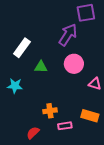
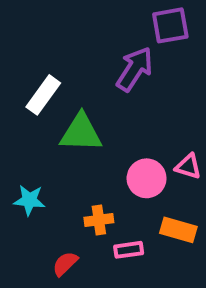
pink circle: (74, 64) -> (147, 178), moved
green triangle: (41, 67) -> (81, 133), size x1.6
cyan star: (15, 86) -> (29, 200), moved

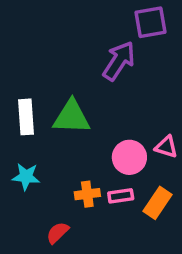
white rectangle: (43, 95) -> (26, 117), moved, turned -40
orange rectangle: (178, 230) -> (157, 203), turned -72
pink rectangle: (129, 250) -> (121, 196), moved

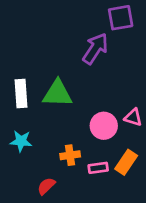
pink rectangle: (121, 196) -> (98, 168), moved

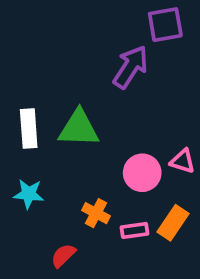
orange cross: (70, 155) -> (96, 213), turned 36

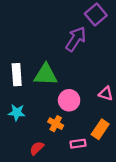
purple square: (165, 25) -> (96, 14), turned -30
pink circle: (142, 173) -> (69, 100), moved
pink rectangle: (134, 230) -> (78, 144), moved

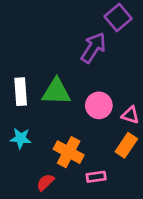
pink circle: (69, 100) -> (99, 105), moved
orange cross: (56, 124) -> (69, 152), size x1.5
orange rectangle: (100, 129) -> (126, 145), moved

